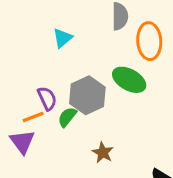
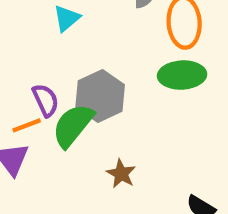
green ellipse: (129, 80) -> (182, 75), moved, turned -32
green semicircle: (67, 117) -> (73, 125), size x1.6

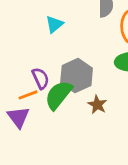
brown star: (121, 174) -> (97, 105), moved

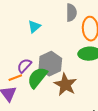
purple semicircle: (41, 78) -> (24, 66), turned -112
brown star: (97, 105) -> (65, 85), size x1.6

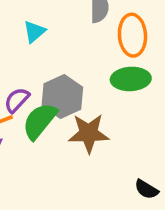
brown star: (65, 85) -> (89, 133), turned -30

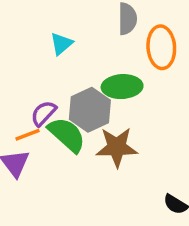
green ellipse: (131, 79) -> (122, 87), moved
green semicircle: (40, 121) -> (67, 135), turned 93

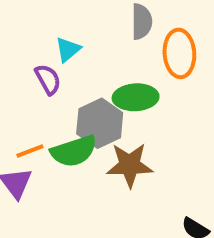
purple semicircle: (44, 113) -> (48, 79), moved, turned 108
green semicircle: (67, 135) -> (74, 151), turned 120

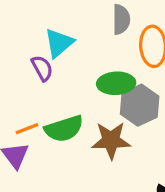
cyan triangle: (68, 49) -> (59, 43), size x1.4
gray hexagon: (100, 123) -> (140, 105), moved

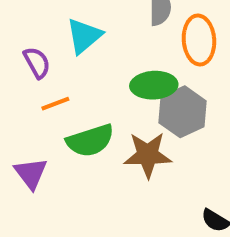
purple semicircle: (42, 68) -> (37, 63), moved
orange line: (27, 129) -> (55, 104), moved

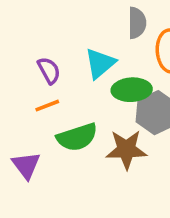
cyan triangle: (84, 36) -> (100, 63), moved
purple semicircle: (37, 63) -> (49, 70), moved

